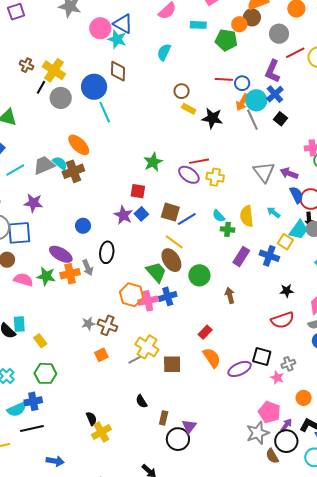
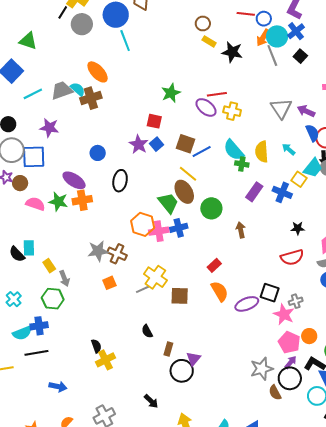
cyan semicircle: (219, 216) -> (234, 150), size x1.6
gray arrow: (88, 268) -> (64, 278), moved
gray star: (88, 324) -> (98, 251), size x1.5
pink star: (277, 378) -> (284, 314), size x1.5
pink pentagon: (269, 412) -> (289, 342), moved

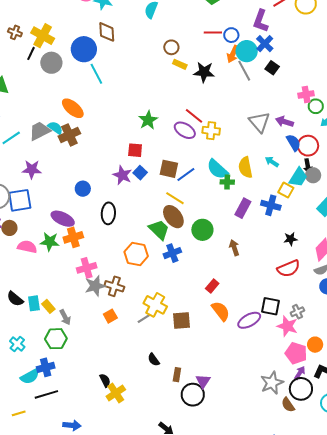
red line: (217, 94) -> (194, 116), turned 54
pink cross: (159, 231) -> (87, 268), moved
cyan rectangle: (29, 248) -> (34, 303), moved

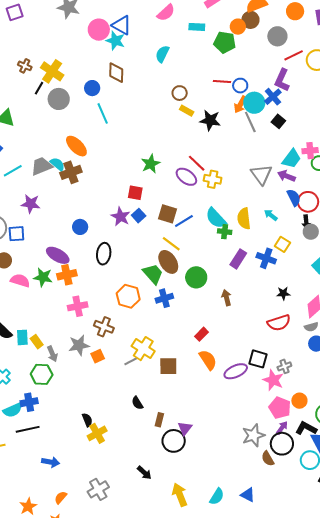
purple L-shape: (261, 21) -> (282, 80), moved
blue circle: (84, 49) -> (92, 88), size x0.6
cyan trapezoid: (298, 177) -> (292, 159), moved
blue square: (20, 200) -> (16, 234), size x0.7
gray star: (95, 286) -> (79, 345), moved

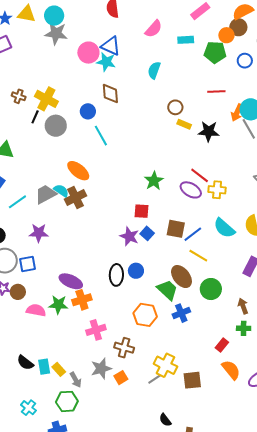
blue circle: (240, 86) -> (245, 61), moved
blue circle: (80, 227) -> (136, 271), moved
green cross: (225, 232) -> (244, 328), moved
yellow line: (171, 244) -> (198, 256), moved

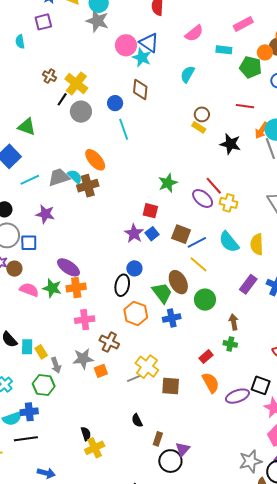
yellow rectangle: (184, 124) -> (199, 127), moved
black ellipse: (116, 275) -> (122, 285), moved

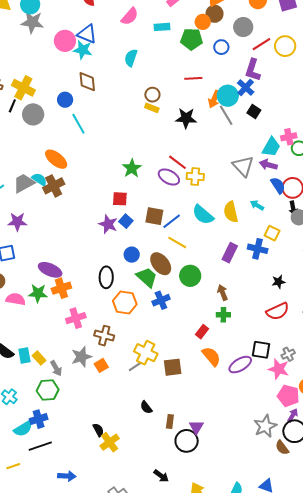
blue circle: (134, 268) -> (132, 255), moved

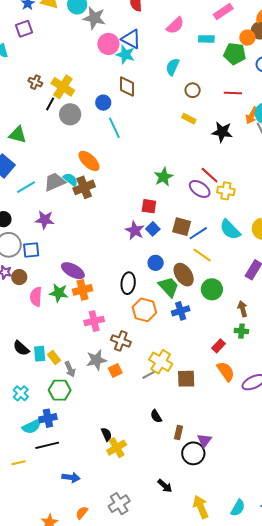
gray star: (32, 22) -> (94, 18), moved
brown circle: (152, 95) -> (193, 90), moved
pink semicircle: (16, 299) -> (36, 297), turned -102

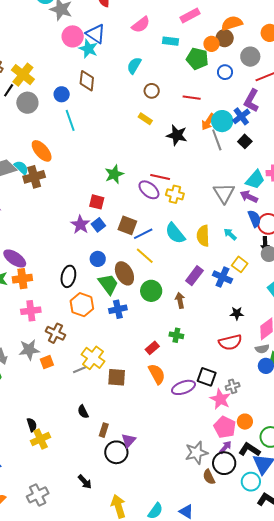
red line: (210, 175) -> (160, 177), turned -36
brown arrow: (243, 309) -> (180, 300), moved

